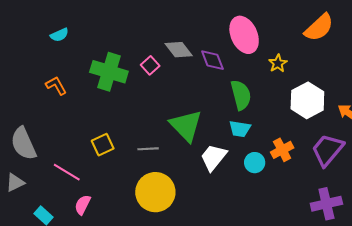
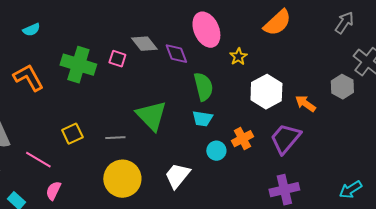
pink square: (150, 65) -> (117, 59), turned -30
orange L-shape: (56, 86) -> (28, 78), size x1.5
white trapezoid: (213, 157) -> (177, 176), moved

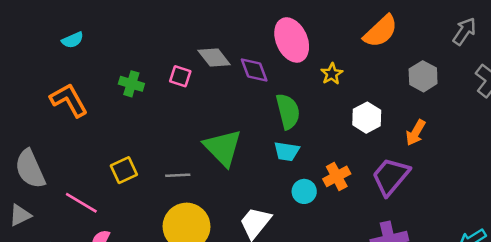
green cross: (78, 65) -> (131, 84), size x0.6
gray hexagon: (342, 87) -> (423, 76), moved
white hexagon: (266, 92) -> (367, 118), size x0.7
orange arrow: (305, 104) -> (416, 133), turned -95

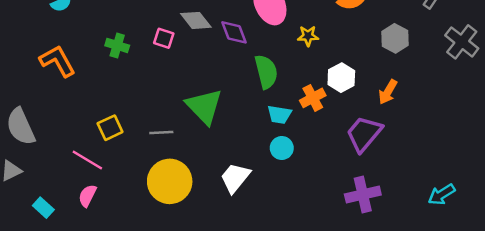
yellow star: (332, 74) -> (308, 36), turned 30
cyan trapezoid: (287, 151) -> (279, 115), moved
orange cross: (337, 176) -> (313, 98), moved
pink line: (81, 203) -> (87, 160), moved

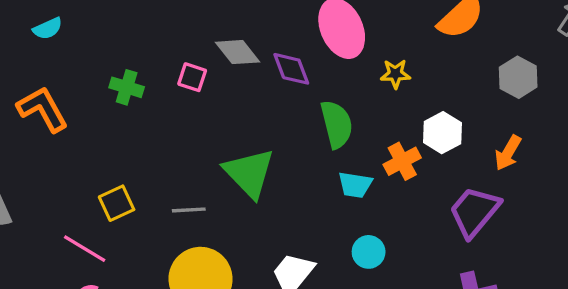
cyan circle: (282, 148) -> (369, 252), moved

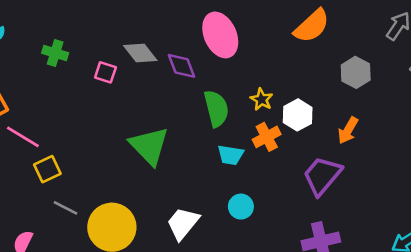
yellow star: (395, 74) -> (262, 99), moved, turned 30
green cross: (127, 87) -> (55, 53), moved
gray line: (189, 210) -> (65, 208), moved, turned 30
pink line: (85, 249) -> (23, 137), moved

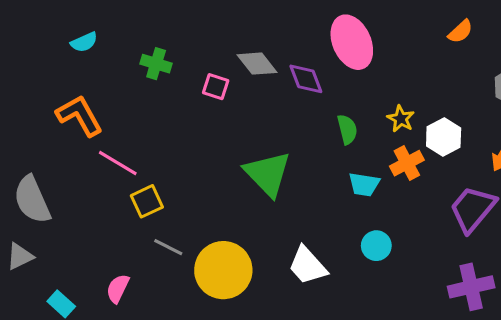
orange semicircle: (312, 26) -> (460, 31), size x0.6
green semicircle: (216, 109) -> (347, 129), size x0.7
white trapezoid: (183, 223) -> (307, 266), turned -81

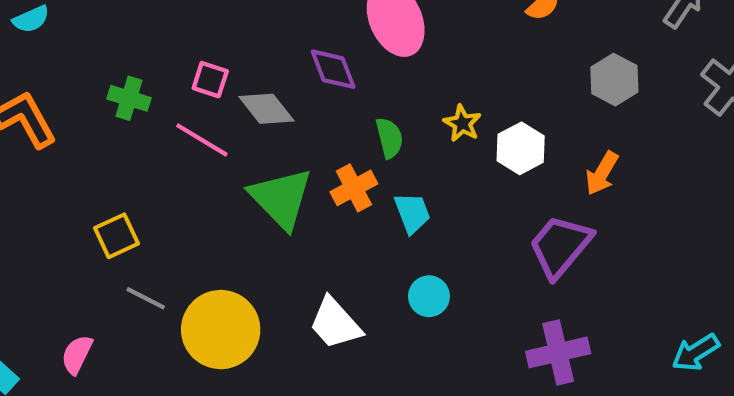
green cross: (156, 64) -> (129, 98), moved
gray diamond: (257, 64) -> (266, 109), moved
pink line: (118, 163) -> (202, 140), moved
orange cross: (407, 163) -> (354, 188), moved
cyan trapezoid: (364, 184) -> (412, 213), turned -120

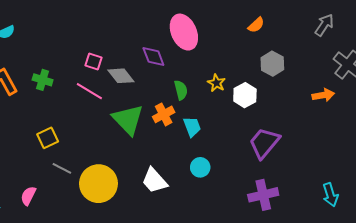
gray hexagon: (614, 80) -> (272, 64), moved
green cross: (129, 98) -> (43, 80), moved
orange arrow: (602, 173) -> (323, 95), moved, turned -130
cyan arrow: (696, 352) -> (330, 195), turned -75

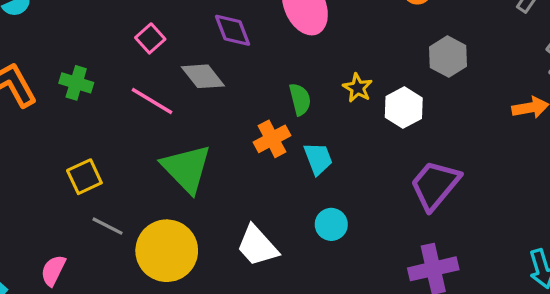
purple diamond: (153, 56) -> (233, 30), moved
pink square: (93, 62) -> (150, 38), moved, turned 30
green triangle: (128, 120) -> (186, 168), moved

